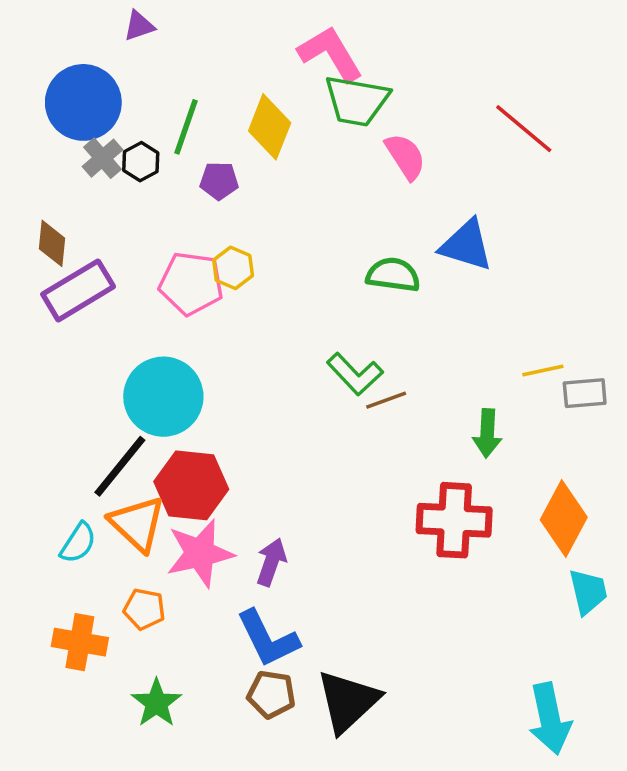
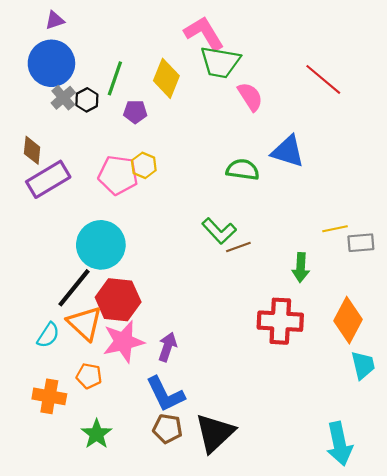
purple triangle: (139, 26) -> (55, 20), moved

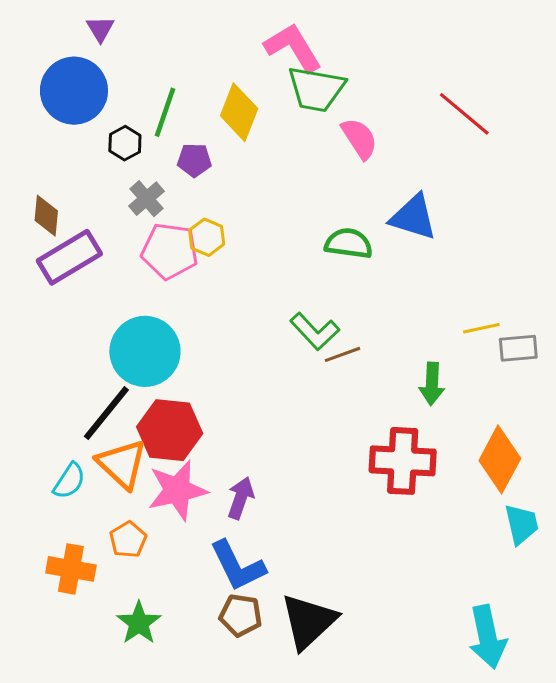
purple triangle: (55, 20) -> (100, 29), moved, turned -42
gray cross: (63, 98) -> (146, 199), moved
orange pentagon: (89, 376) -> (128, 540), turned 30

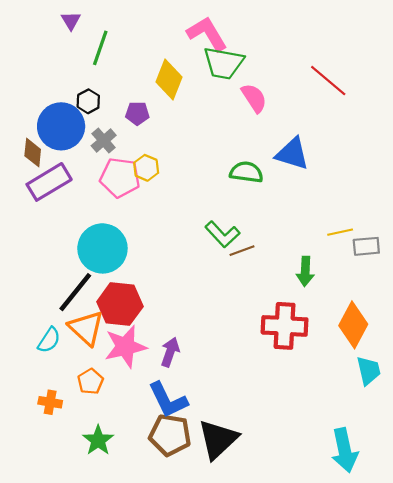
blue circle: (74, 91) -> (61, 126), moved
green line: (165, 112) -> (100, 48), moved
orange cross: (71, 569) -> (50, 402), size x0.7
brown pentagon: (241, 615) -> (170, 435), size x1.4

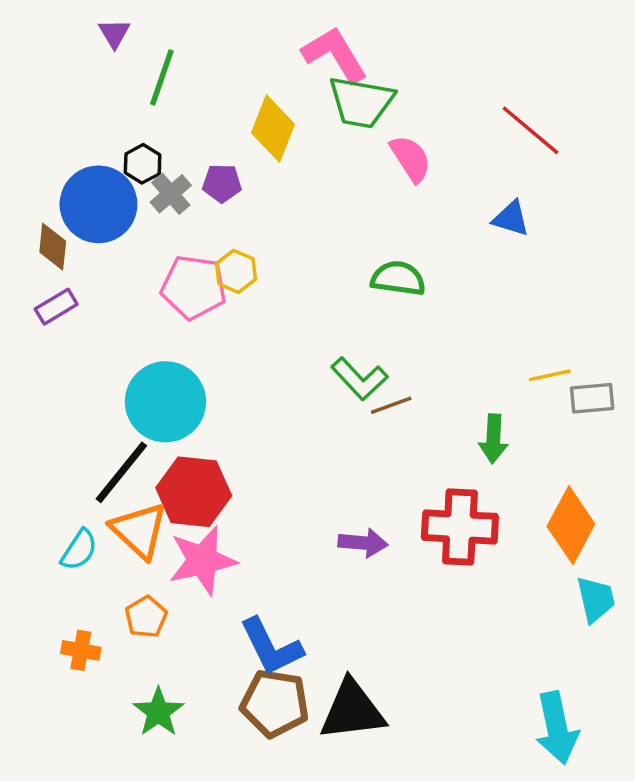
gray cross: (104, 141) -> (171, 194), moved
blue triangle: (292, 154) -> (511, 218), moved, size x0.7
purple rectangle: (49, 182) -> (56, 307), moved, size x0.6
purple arrow: (170, 352) -> (363, 543), moved, turned 76
black triangle: (218, 439) -> (352, 710), turned 36

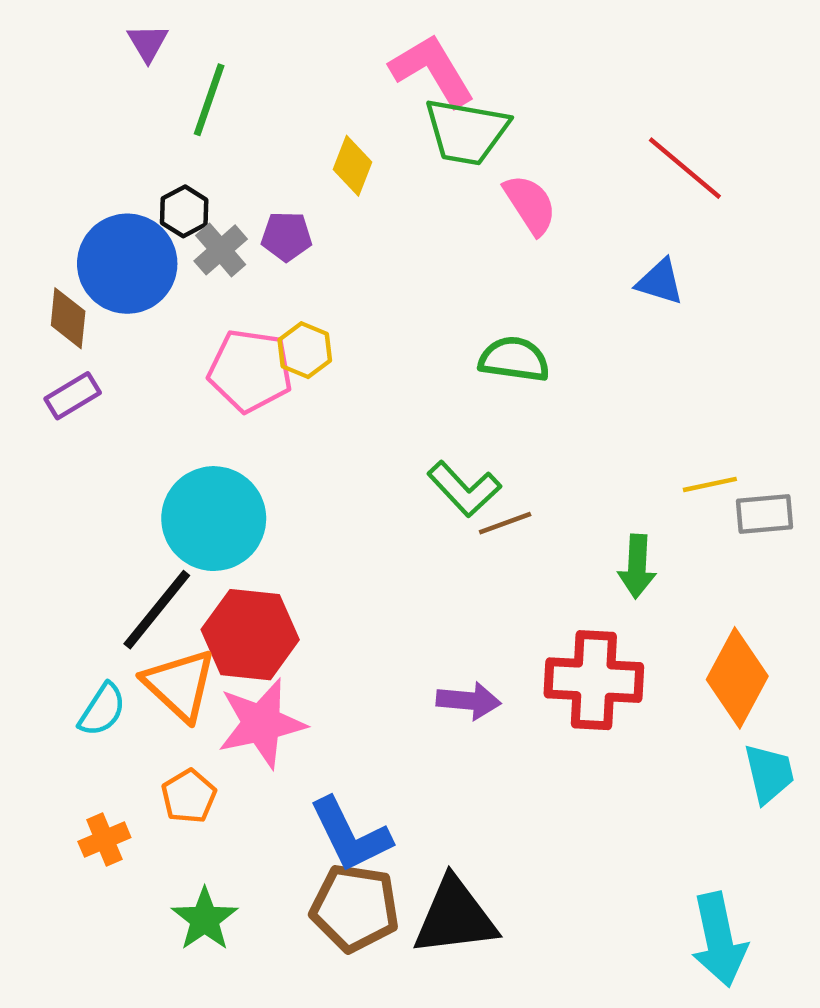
yellow diamond: (273, 129) -> (353, 166), size x0.7
orange cross: (81, 650) -> (104, 840), turned -33

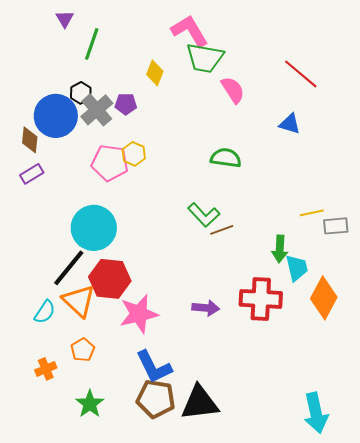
gray cross: (221, 250) -> (97, 110), size x1.4
pink star: (262, 723) -> (139, 314), moved
cyan trapezoid: (769, 774) -> (297, 268), moved

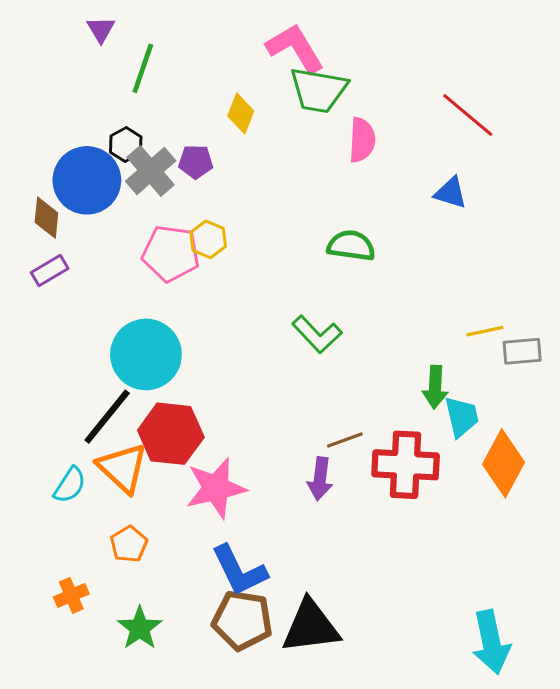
pink semicircle: (233, 90) -> (362, 140), turned 36
brown line: (222, 230) -> (345, 440), moved
purple arrow: (206, 308) -> (320, 479), turned 92
orange cross: (46, 369) -> (71, 595), moved

